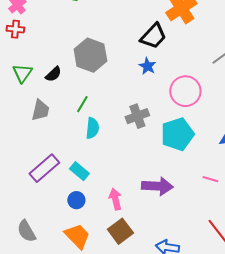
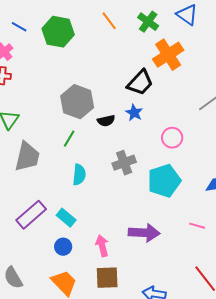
black semicircle: (53, 74) -> (106, 121), moved, turned 30
pink circle: (185, 91) -> (172, 138), size x0.7
green line: (82, 104) -> (69, 139), moved
gray trapezoid: (40, 110) -> (27, 157), size x1.4
brown square: (120, 231) -> (107, 278), turned 35

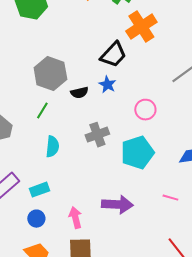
cyan rectangle: (66, 218) -> (39, 190), turned -60

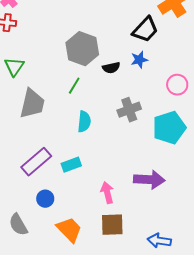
blue star: (107, 85) -> (139, 60), turned 30
blue circle: (36, 219) -> (45, 199), moved

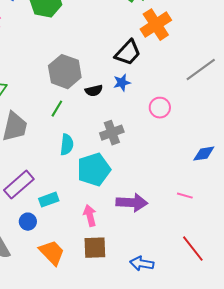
cyan pentagon: (169, 128) -> (94, 170), moved
cyan rectangle: (71, 165) -> (49, 200), moved

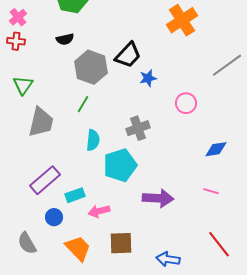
black trapezoid: (128, 53) -> (128, 55), moved
black semicircle: (94, 91) -> (65, 39), moved
blue diamond: (204, 154) -> (216, 149), moved
pink arrow: (90, 216) -> (99, 211), moved, turned -90

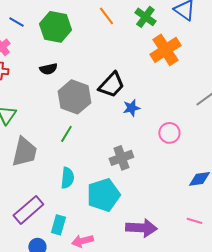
cyan semicircle: (93, 140) -> (67, 178), moved
cyan rectangle: (75, 195) -> (58, 225), turned -54

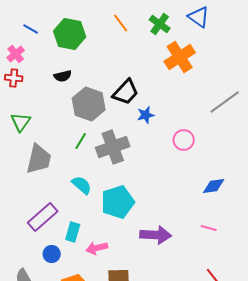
gray cross: (121, 158) -> (113, 147), moved, size x1.4
cyan semicircle: (67, 178) -> (82, 185), turned -55

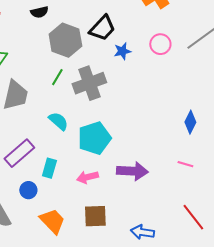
pink circle: (184, 140) -> (160, 44), moved
blue diamond: (214, 186) -> (190, 122), turned -55
pink arrow: (97, 248) -> (87, 177), moved

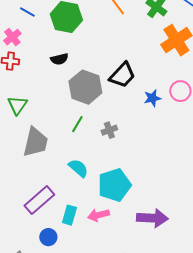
blue star: (122, 51) -> (152, 98), moved
gray cross: (89, 83) -> (109, 130), size x0.5
pink arrow: (87, 177) -> (98, 215), moved

